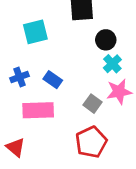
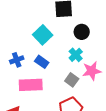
cyan square: (35, 32) -> (43, 35), moved, turned -30
cyan cross: (112, 64) -> (76, 55), moved

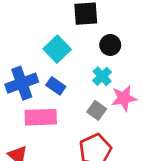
blue cross: (17, 60) -> (22, 83), size x1.6

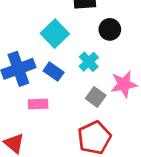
cyan cross: (102, 76) -> (89, 62), moved
pink rectangle: (41, 117) -> (38, 104), size x0.6

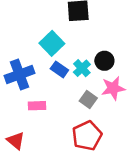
black circle: (110, 29) -> (104, 61), moved
blue rectangle: (54, 72) -> (59, 69), moved

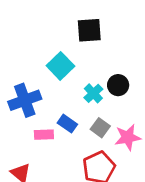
blue rectangle: (59, 69) -> (67, 124), moved
pink star: (113, 88) -> (128, 137), moved

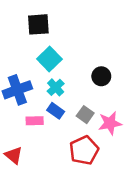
black square: (89, 30) -> (38, 24), moved
cyan cross: (93, 93) -> (56, 87), moved

